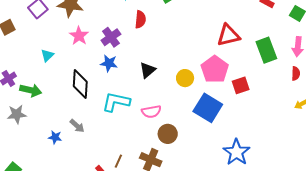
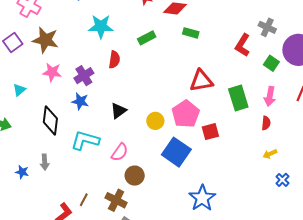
pink star: (79, 36) -> (52, 72), turned -30
pink semicircle: (151, 112) -> (120, 152), turned -48
gray arrow: (77, 126) -> (45, 162), turned 42

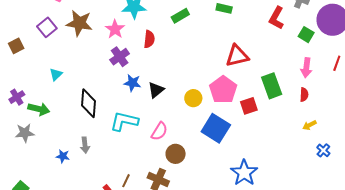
pink star: (52, 72) -> (115, 29), moved, turned 30
green rectangle: (238, 98) -> (272, 86), moved
blue star: (80, 101) -> (132, 83), moved

